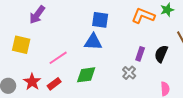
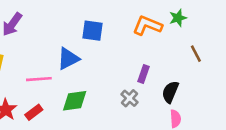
blue triangle: (93, 42) -> (68, 59), moved, turned -30
black semicircle: (161, 54) -> (170, 92), moved
pink line: (58, 58) -> (39, 79), turned 30

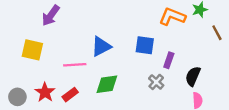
blue square: (92, 31) -> (145, 45), moved
brown line: (196, 54) -> (217, 33), moved

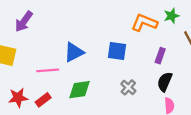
purple rectangle: (169, 60) -> (160, 56), moved
red star: (45, 92) -> (18, 98), turned 30

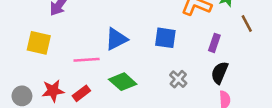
green diamond: (80, 90) -> (123, 82), turned 50

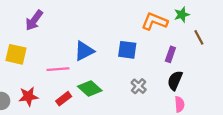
red rectangle: (81, 93) -> (64, 99), moved

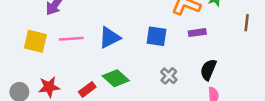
brown line: (199, 37) -> (247, 23), moved, turned 35
purple rectangle: (170, 54) -> (197, 33), moved, turned 63
pink line: (58, 69) -> (71, 39), moved

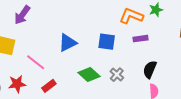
pink line: (71, 39) -> (36, 62), moved, turned 42
green diamond: (116, 78) -> (89, 75), moved

